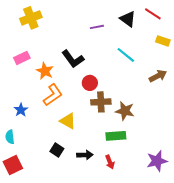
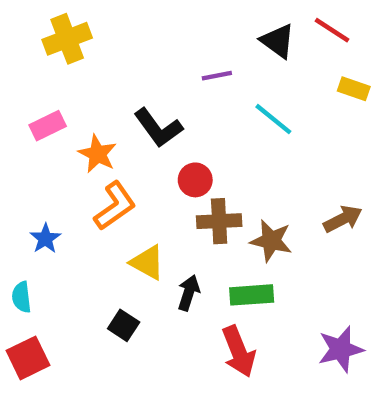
purple line: (97, 27) -> (217, 76), moved
brown arrow: (158, 76) -> (343, 219), moved
black arrow: (85, 155) -> (189, 293), moved, turned -70
red arrow: (110, 162) -> (239, 351), size x1.6

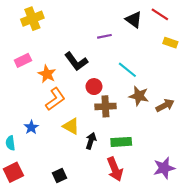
cyan line: (273, 119) -> (127, 70), moved
blue star: (45, 239) -> (31, 127), moved
brown star: (271, 241) -> (139, 96), moved
black square: (124, 325) -> (59, 175), moved, turned 32

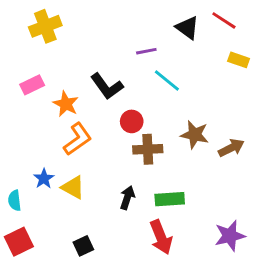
cyan line: (127, 70) -> (167, 80), moved
yellow triangle: (71, 126) -> (73, 187), moved

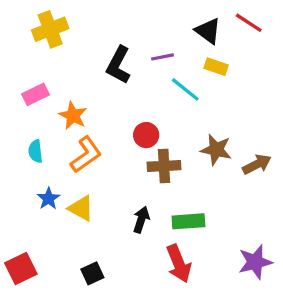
yellow rectangle: (239, 60) -> (216, 67), moved
black L-shape: (107, 86) -> (118, 65), moved, turned 64
cyan semicircle: (15, 201) -> (35, 151), moved

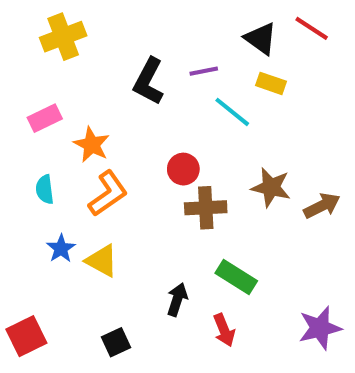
black arrow: (141, 220) -> (177, 299), moved
green rectangle: (188, 221) -> (236, 277), turned 36
red arrow: (179, 264) -> (224, 330), size x0.7

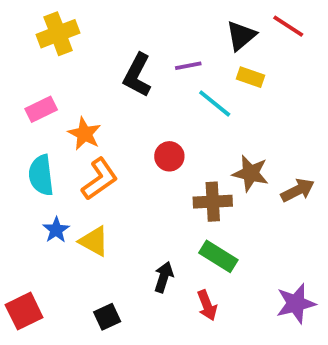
black triangle: (261, 39) -> (241, 36), turned 44
cyan semicircle: (45, 189) -> (41, 175), size x1.5
brown cross: (206, 208) -> (213, 202), moved

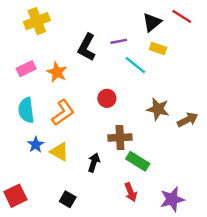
orange star: (84, 134) -> (57, 72), moved
brown cross: (213, 202) -> (120, 138), moved
black arrow: (164, 277) -> (94, 162), moved
purple star: (296, 303) -> (172, 199), moved
black square: (107, 317) -> (68, 199), turned -35

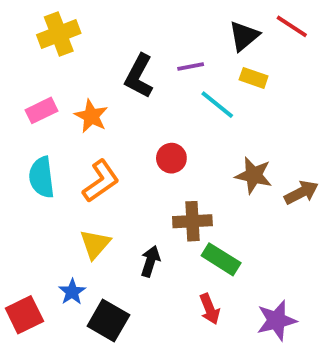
blue star: (36, 145) -> (72, 292), moved
yellow triangle: (59, 152) -> (95, 244), turned 42
black square: (68, 199) -> (108, 320), size x1.5

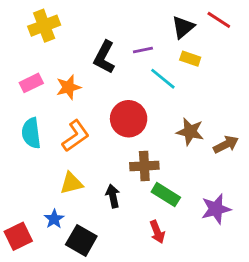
orange star: (91, 116) -> (68, 87), turned 30
red circle: (171, 158) -> (129, 119), size x1.6
yellow triangle: (95, 244) -> (71, 183), turned 35
black arrow: (150, 261) -> (113, 196), turned -30
purple star: (276, 320) -> (216, 209), moved

